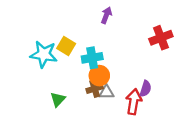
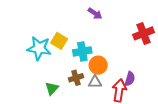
purple arrow: (106, 15) -> (95, 13), turned 104
orange circle: (99, 76) -> (98, 65), moved
brown cross: (95, 89) -> (76, 78), moved

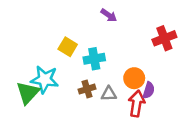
cyan star: (39, 48) -> (45, 79), moved
orange circle: (98, 65) -> (134, 78), moved
green triangle: (52, 88) -> (28, 93), moved, size x1.5

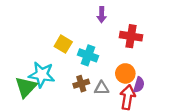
purple arrow: (109, 15) -> (102, 15), turned 56
red cross: (164, 38) -> (131, 36), moved, turned 30
cyan cross: (94, 59) -> (88, 55), turned 30

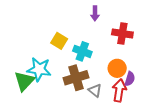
brown cross: (81, 84) -> (76, 78), size x1.6
gray triangle: (102, 88) -> (95, 90), moved, turned 40

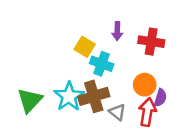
purple arrow: (95, 13) -> (117, 31), moved
yellow square: (59, 41) -> (85, 47), moved
cyan star: (39, 69) -> (69, 96), moved, turned 30

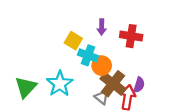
orange circle: (145, 85) -> (102, 66), moved
brown cross: (94, 96) -> (113, 84), moved, turned -35

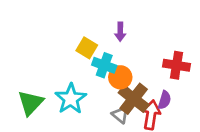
red cross: (131, 36) -> (177, 65), moved

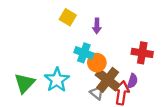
yellow square: (87, 48) -> (68, 17), moved

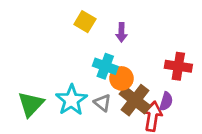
gray triangle: (97, 93) -> (103, 103), moved

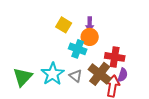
yellow square: (85, 22) -> (64, 25), moved
red cross: (178, 66) -> (115, 57), moved
orange circle: (121, 78) -> (90, 37), moved

